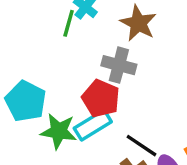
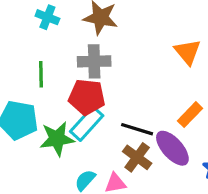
green line: (69, 23) -> (41, 74), moved

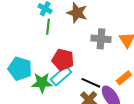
gray cross: (94, 61) -> (101, 39), moved
green line: (41, 74) -> (48, 27), moved

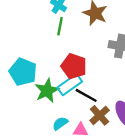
green star: (42, 83) -> (47, 91), turned -30
black line: (91, 83) -> (86, 95), moved

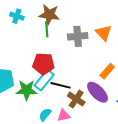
green line: (60, 26) -> (47, 29), moved
green star: (47, 91) -> (27, 90), turned -30

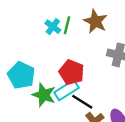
cyan cross: (17, 16) -> (53, 27), moved
green line: (47, 29) -> (67, 25), moved

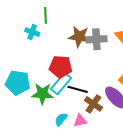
brown star: (95, 21) -> (79, 37), moved
green line: (67, 25) -> (45, 15), moved

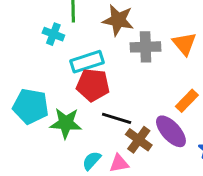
brown star: (79, 37) -> (118, 20), moved
cyan rectangle: (61, 84) -> (87, 62), moved, turned 30

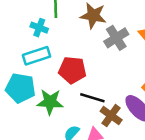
gray cross: (146, 47) -> (116, 38), turned -30
cyan rectangle: (87, 62) -> (36, 56), moved

